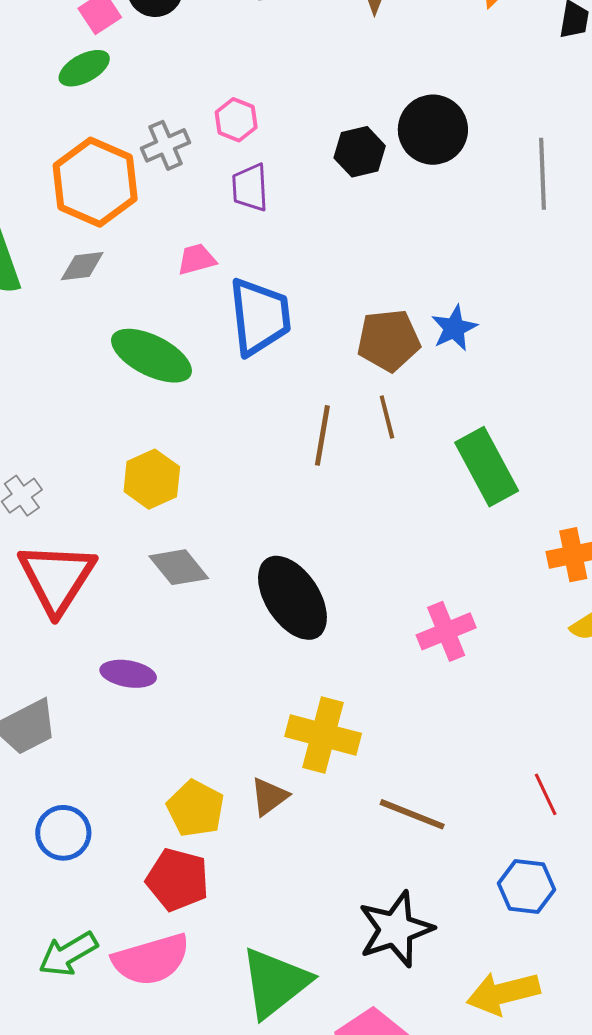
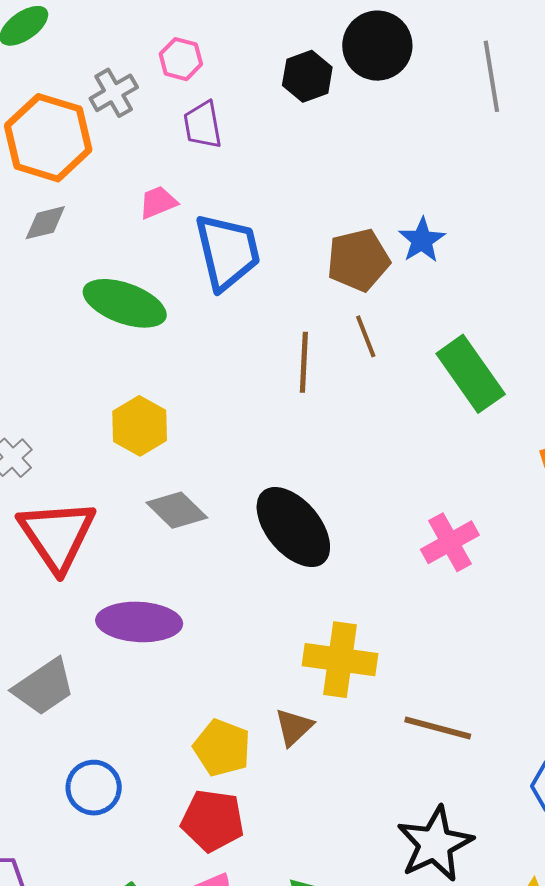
purple ellipse: (128, 674) -> (139, 622), size x1.5

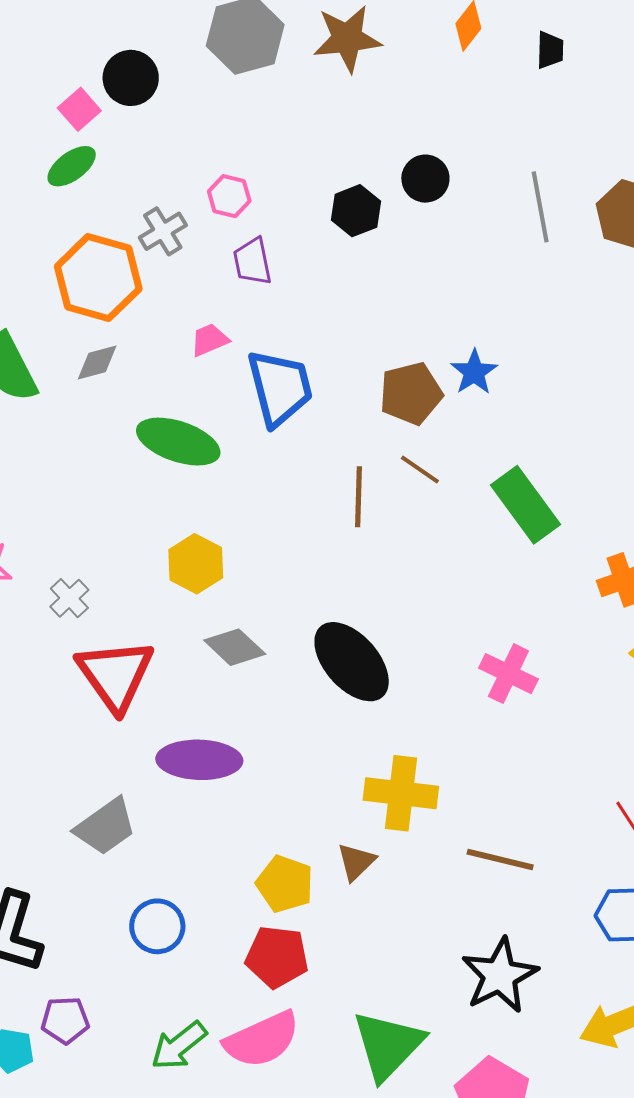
black circle: (377, 46) -> (425, 179), size x0.7
brown line: (366, 336) -> (420, 469), turned -33
pink cross: (450, 542) -> (508, 674), turned -34

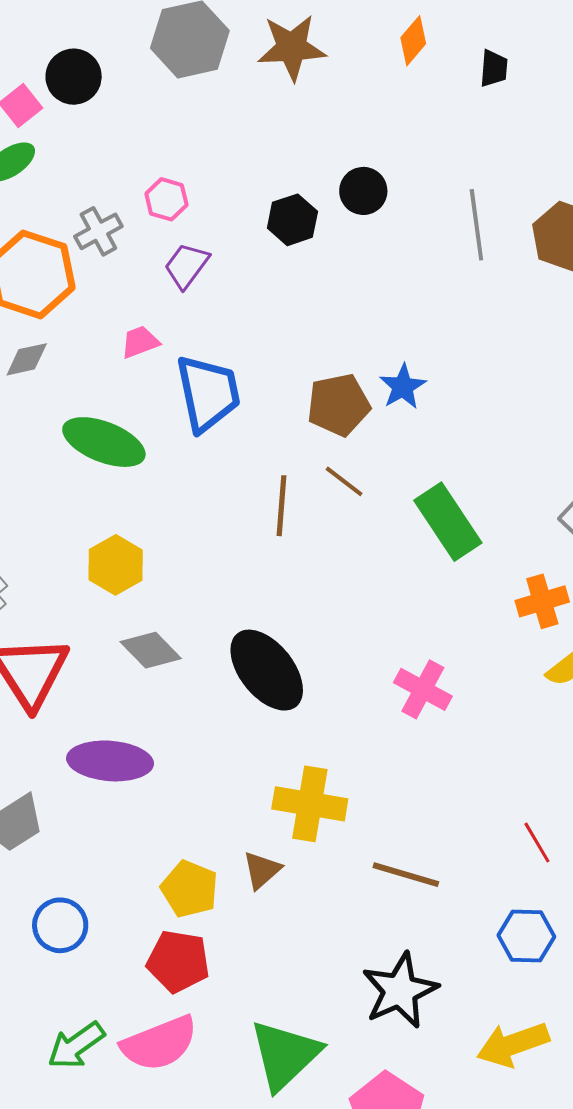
purple trapezoid: (252, 261) -> (187, 266), turned 45

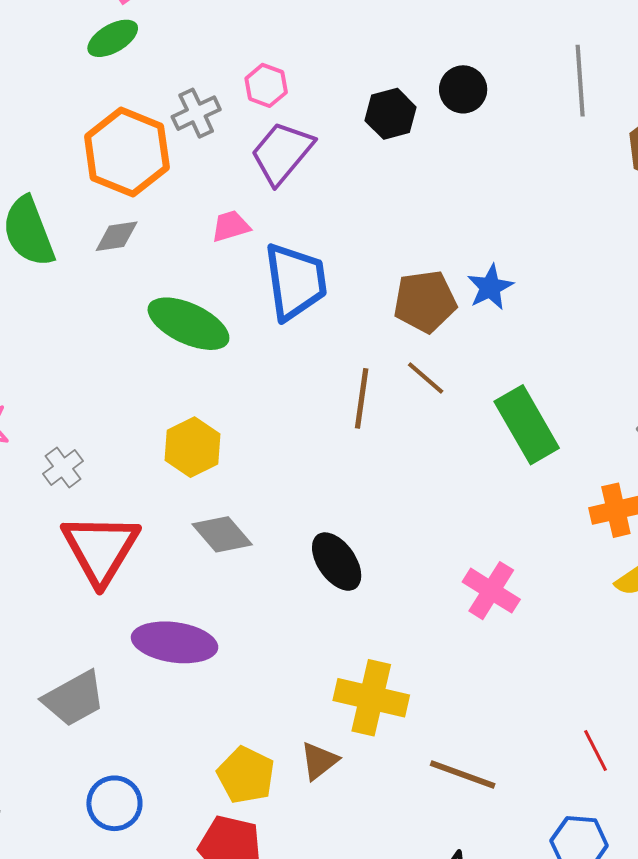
gray line: (476, 225) -> (580, 81), moved
purple trapezoid: (187, 266) -> (282, 153), size x1.4
black ellipse: (267, 670) -> (337, 562), size x0.7

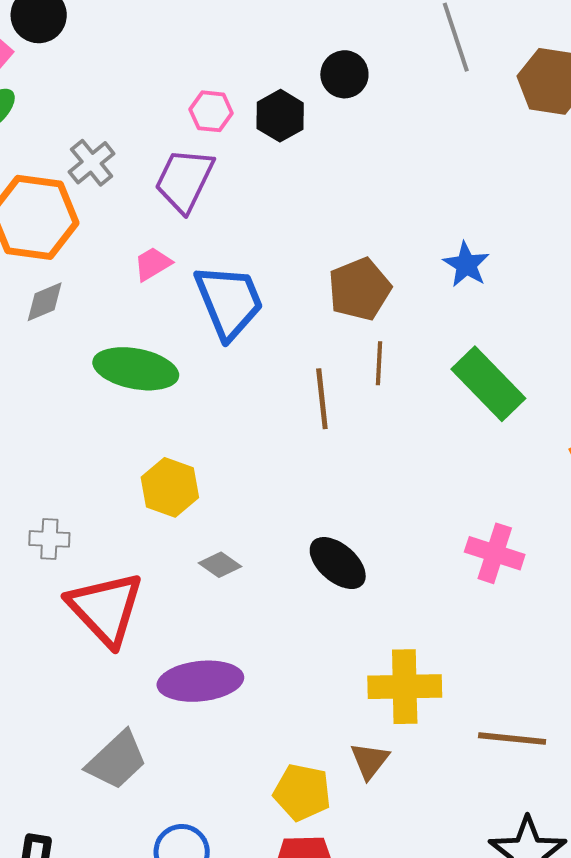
pink hexagon: (266, 85) -> (211, 111), moved
blue star: (490, 287) -> (466, 265), moved
brown line: (426, 378) -> (379, 363), turned 66
gray cross: (63, 467) -> (49, 539), turned -36
gray diamond: (222, 534) -> (220, 565), size x0.7

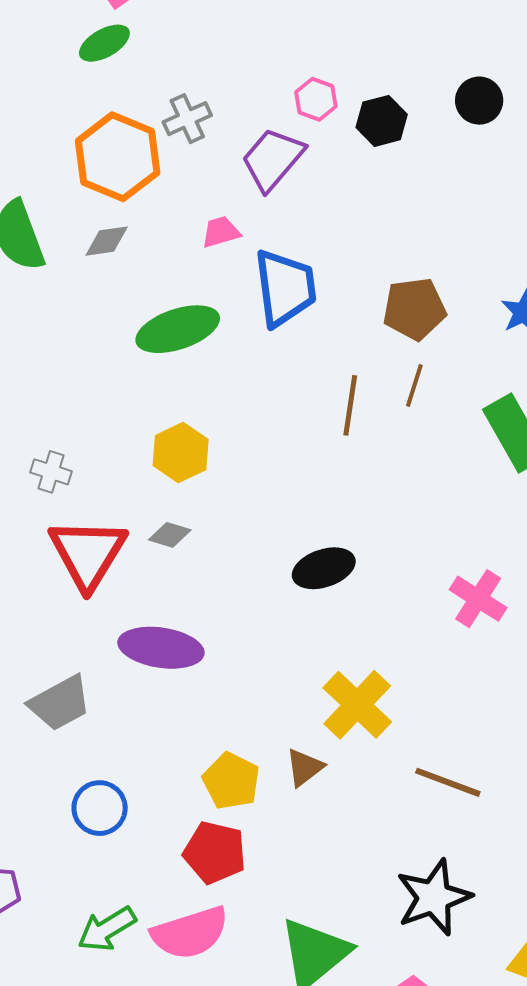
black circle: (344, 74) -> (479, 101), moved
green ellipse: (136, 369) -> (178, 329), turned -44
black ellipse: (338, 563) -> (324, 568), turned -74
gray diamond: (220, 565) -> (170, 535), moved, turned -33
yellow cross: (405, 687) -> (357, 705), turned 30

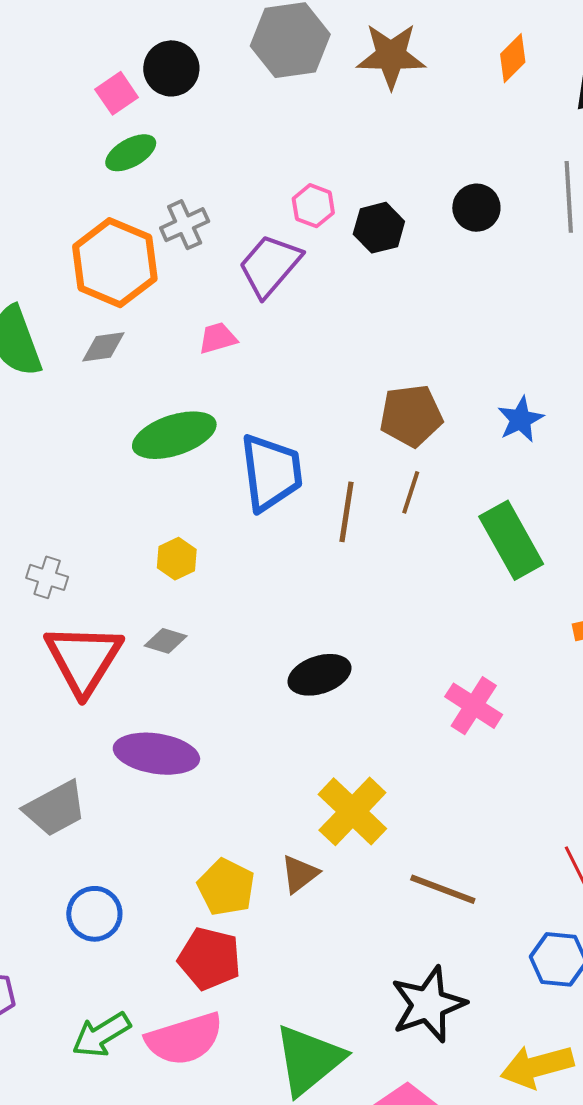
green ellipse: (104, 43) -> (131, 153), moved
blue trapezoid: (285, 288) -> (271, 472), moved
yellow hexagon: (181, 453) -> (177, 559), size x0.7

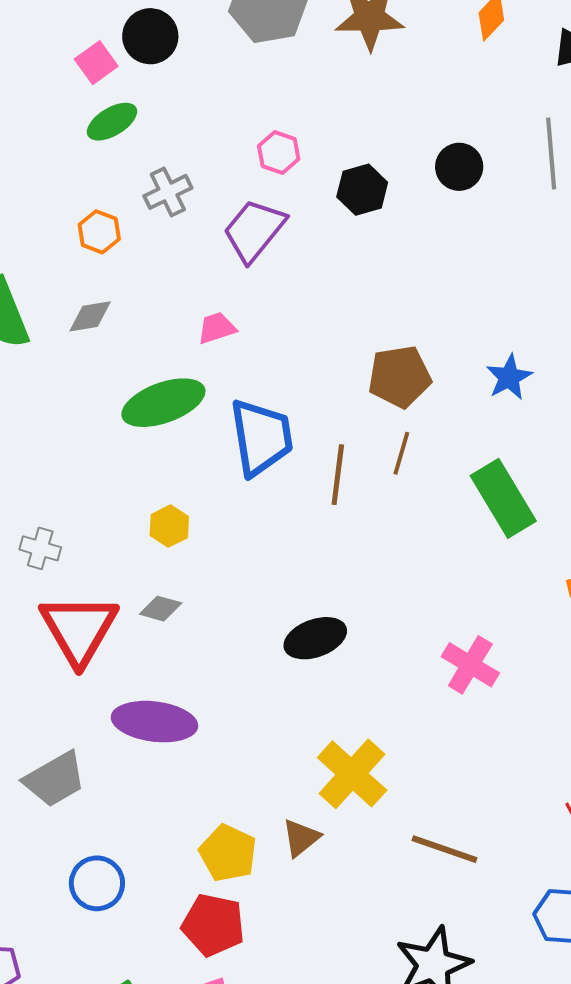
pink hexagon: (313, 206) -> (279, 153), moved
orange hexagon: (115, 263) -> (99, 232), size x0.5
pink trapezoid: (218, 338) -> (217, 328), moved

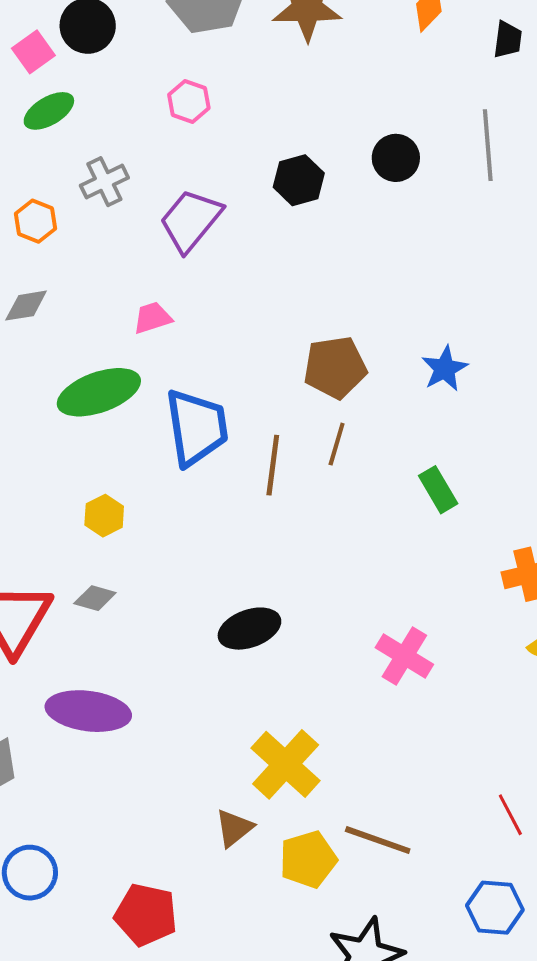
pink hexagon: (279, 153) -> (189, 101), moved
green rectangle: (503, 498) -> (438, 490), size x0.6
yellow pentagon: (228, 853) -> (308, 859), moved, turned 30

